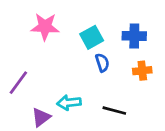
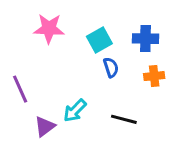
purple line: (18, 83) -> (20, 89), turned -60
cyan arrow: (69, 103) -> (75, 111), turned -40

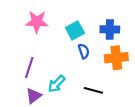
orange cross: (154, 76) -> (116, 58), size x1.5
purple line: (20, 89) -> (29, 67), moved, turned 42

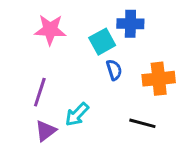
blue cross: (110, 29) -> (130, 24), moved
black line: (93, 90) -> (142, 123), moved

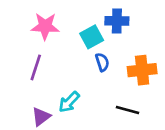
purple line: (40, 92) -> (36, 67), moved

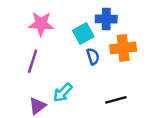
orange cross: (142, 70) -> (123, 48), moved
black line: (127, 110) -> (116, 100), turned -30

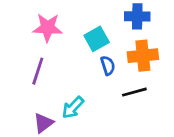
blue cross: (106, 19) -> (137, 16), moved
black line: (116, 100) -> (134, 92), moved

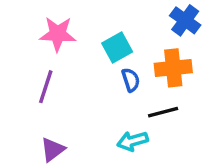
blue cross: (137, 16) -> (185, 20), moved, turned 35
cyan arrow: (73, 108) -> (132, 141), moved, turned 30

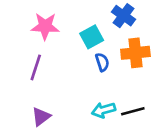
blue cross: (185, 20) -> (124, 16), moved
black line: (163, 112) -> (133, 111), moved

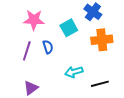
blue semicircle: (102, 62) -> (48, 47), moved
cyan arrow: (104, 110) -> (74, 72), moved

